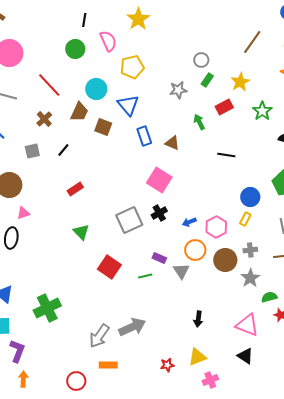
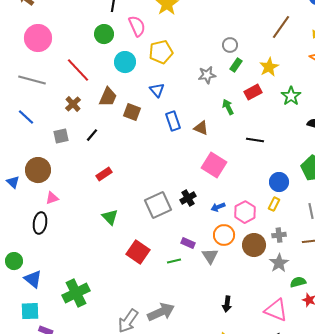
cyan circle: (96, 89) -> (125, 62), moved
blue triangle: (128, 105) -> (157, 90), size x0.7
pink square: (159, 180) -> (214, 165), moved

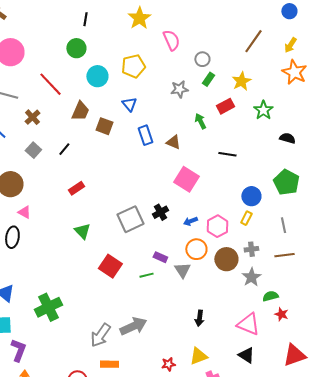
pink semicircle: (137, 26) -> (171, 40), moved
brown cross: (73, 104) -> (32, 117), moved
gray square: (61, 136) -> (33, 150), turned -35
pink triangle: (52, 198) -> (24, 212), turned 48

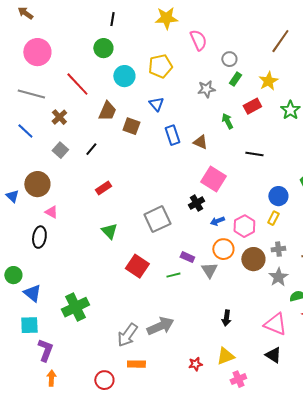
yellow star: (139, 18) -> (166, 18), turned 30
black cross: (160, 212) -> (196, 203), moved

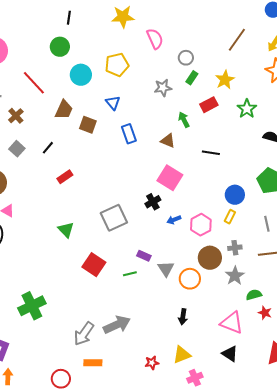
brown triangle: (200, 142) -> (168, 141), moved
red rectangle: (103, 188) -> (65, 177), moved
orange circle: (223, 249) -> (190, 279), moved

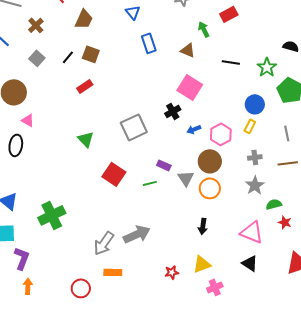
green star: (247, 109) -> (267, 67), moved
brown square: (88, 125) -> (91, 54), moved
brown circle: (210, 258) -> (210, 161), moved

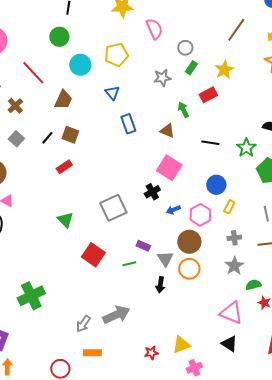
blue circle: (255, 104) -> (216, 185), moved
black arrow: (203, 226) -> (160, 285), moved
gray arrow: (104, 243) -> (83, 324), size x0.7

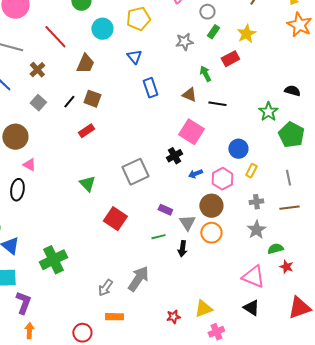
black line: (210, 143) -> (217, 104), moved
green line: (129, 264) -> (158, 237), moved
gray arrow: (116, 315) -> (138, 279), turned -32

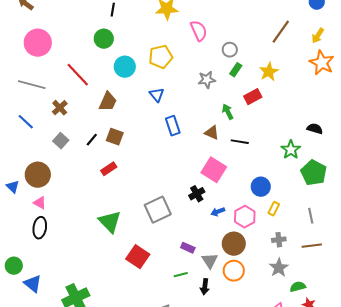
pink triangle: (29, 165) -> (40, 203), moved
green triangle: (87, 184) -> (110, 222), size x1.4

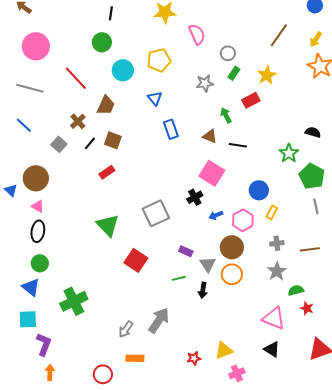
brown cross: (60, 108) -> (78, 121), moved
gray line: (311, 216) -> (316, 206), moved
green circle: (14, 266) -> (40, 263), moved

